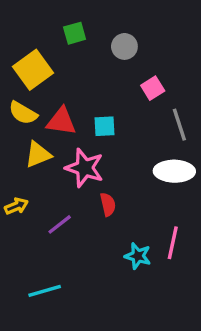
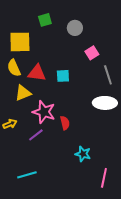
yellow square: (33, 70) -> (20, 42), turned 35
yellow semicircle: (23, 113) -> (14, 68), turned 36
pink star: (85, 168) -> (44, 112), moved
pink line: (173, 243) -> (104, 178), moved

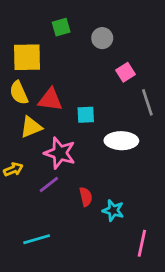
cyan square: (63, 76) -> (86, 115), moved
white ellipse: (105, 103) -> (121, 141), moved
red semicircle: (65, 123) -> (86, 197), moved

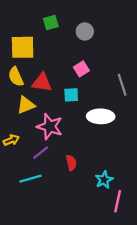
pink square: (125, 72) -> (81, 69), moved
cyan star: (113, 210) -> (104, 180), moved, turned 30
cyan line: (37, 239) -> (30, 179), moved

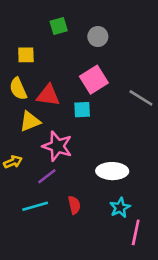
yellow square: (23, 47) -> (26, 55), size x0.6
pink square: (81, 69) -> (94, 80), size x1.5
gray line: (122, 85) -> (141, 98), turned -40
white ellipse: (101, 116) -> (112, 171), moved
red semicircle: (71, 163) -> (74, 205), moved

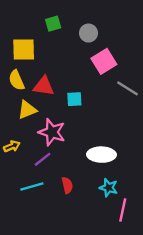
yellow square: (26, 55) -> (24, 50), size x1.5
pink square: (94, 80) -> (104, 61), moved
cyan star: (120, 208) -> (109, 188), turned -30

